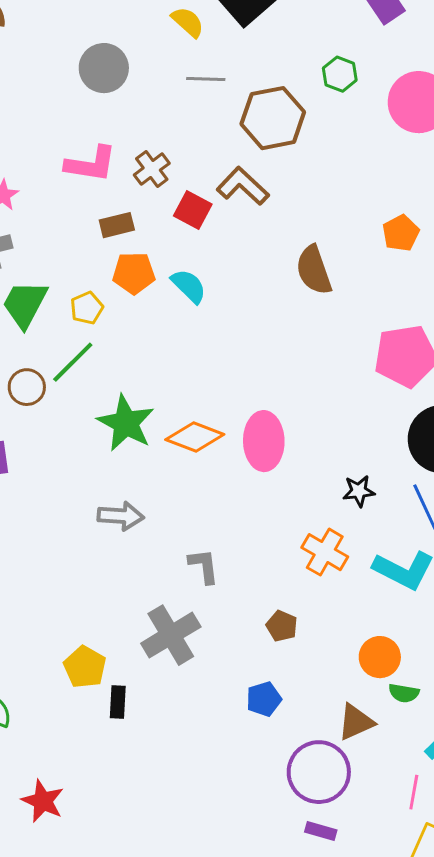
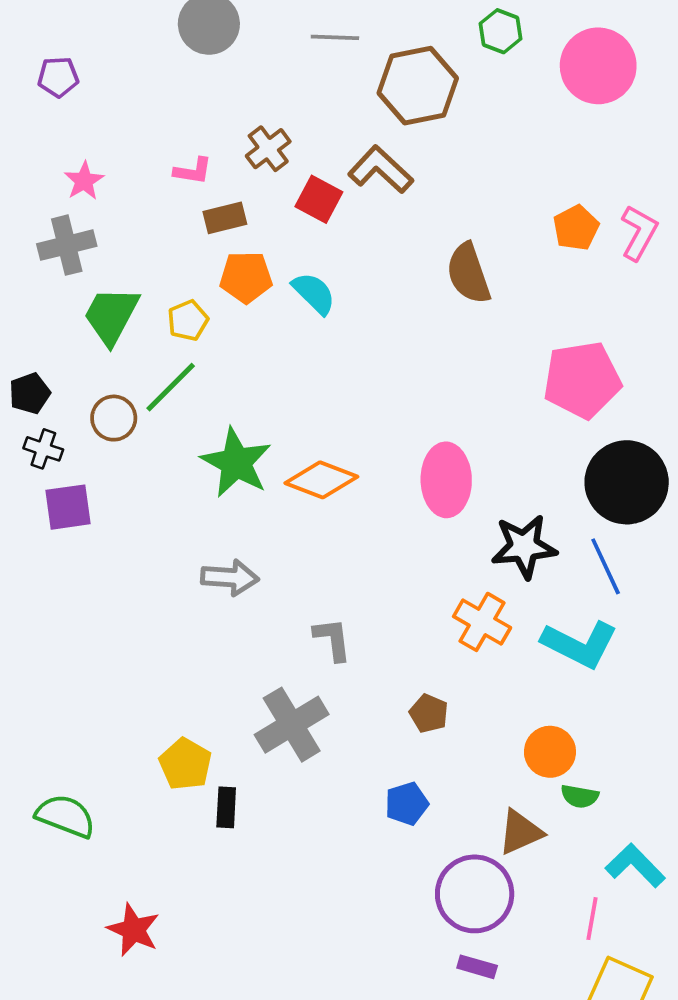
pink L-shape: (91, 164) -> (193, 171), moved, size x0.6
pink ellipse: (264, 441) -> (446, 480), moved
black star: (359, 491) -> (524, 547), size x1.6

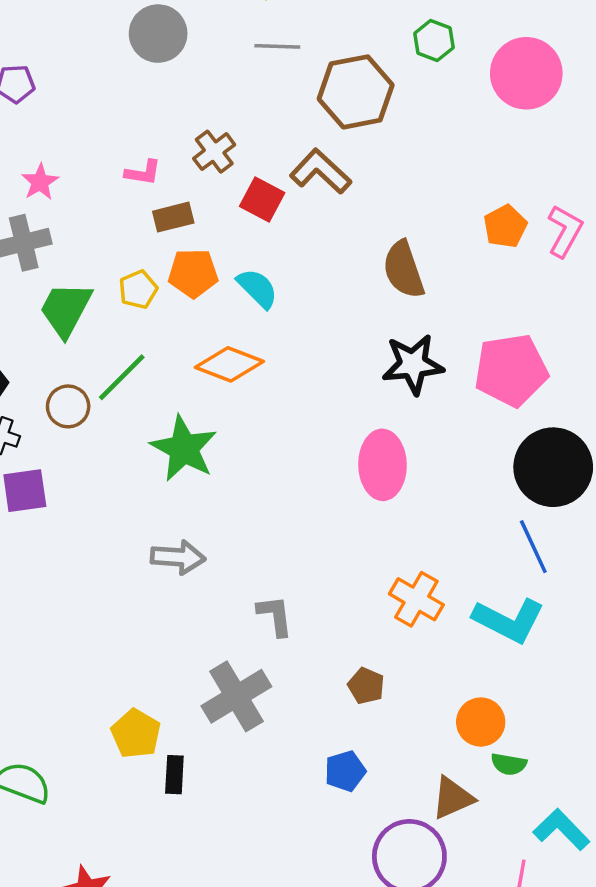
yellow pentagon: (188, 320) -> (138, 290), moved
orange diamond: (321, 480) -> (229, 364), moved
black star: (524, 547) -> (413, 364), moved

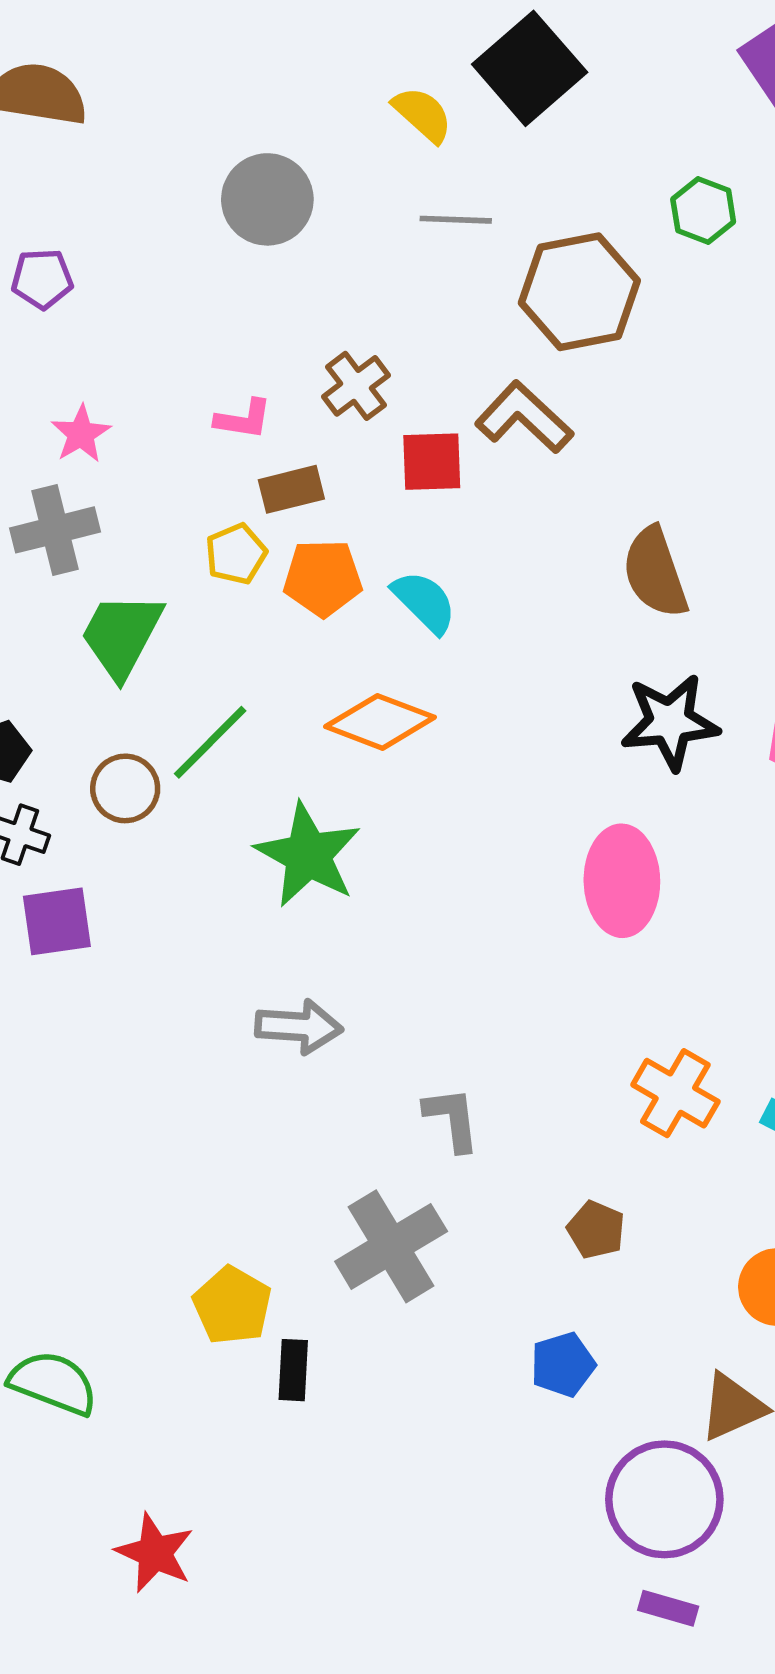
red square: (262, 200) -> (432, 462), turned -30
yellow pentagon: (138, 290) -> (236, 554), moved

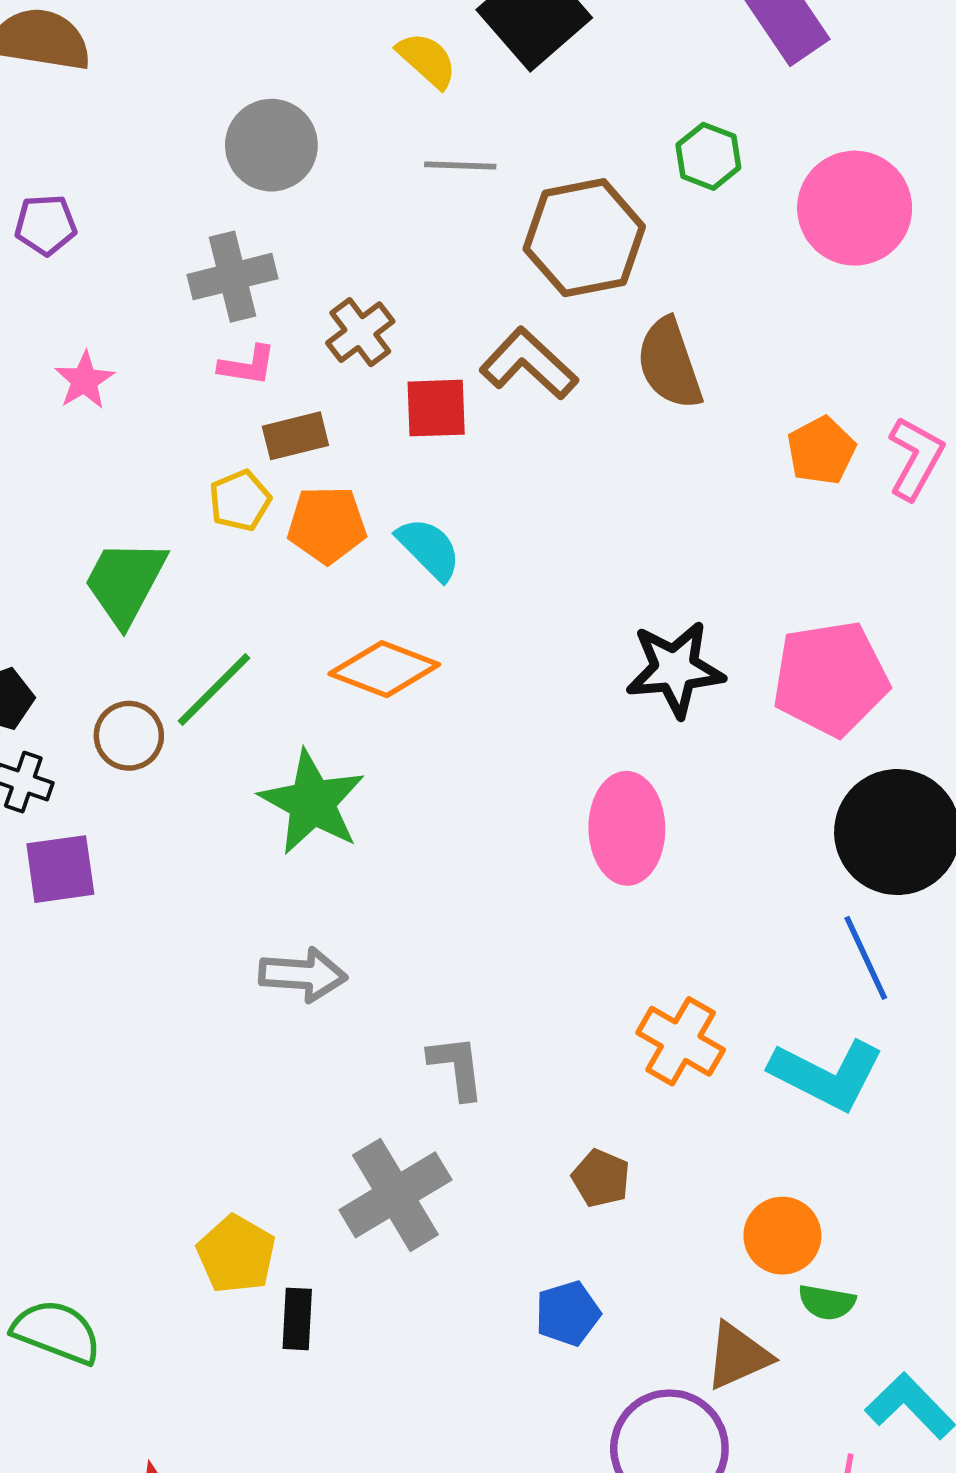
gray cross: (55, 530) -> (233, 277), moved
brown semicircle: (655, 572) -> (669, 364), moved

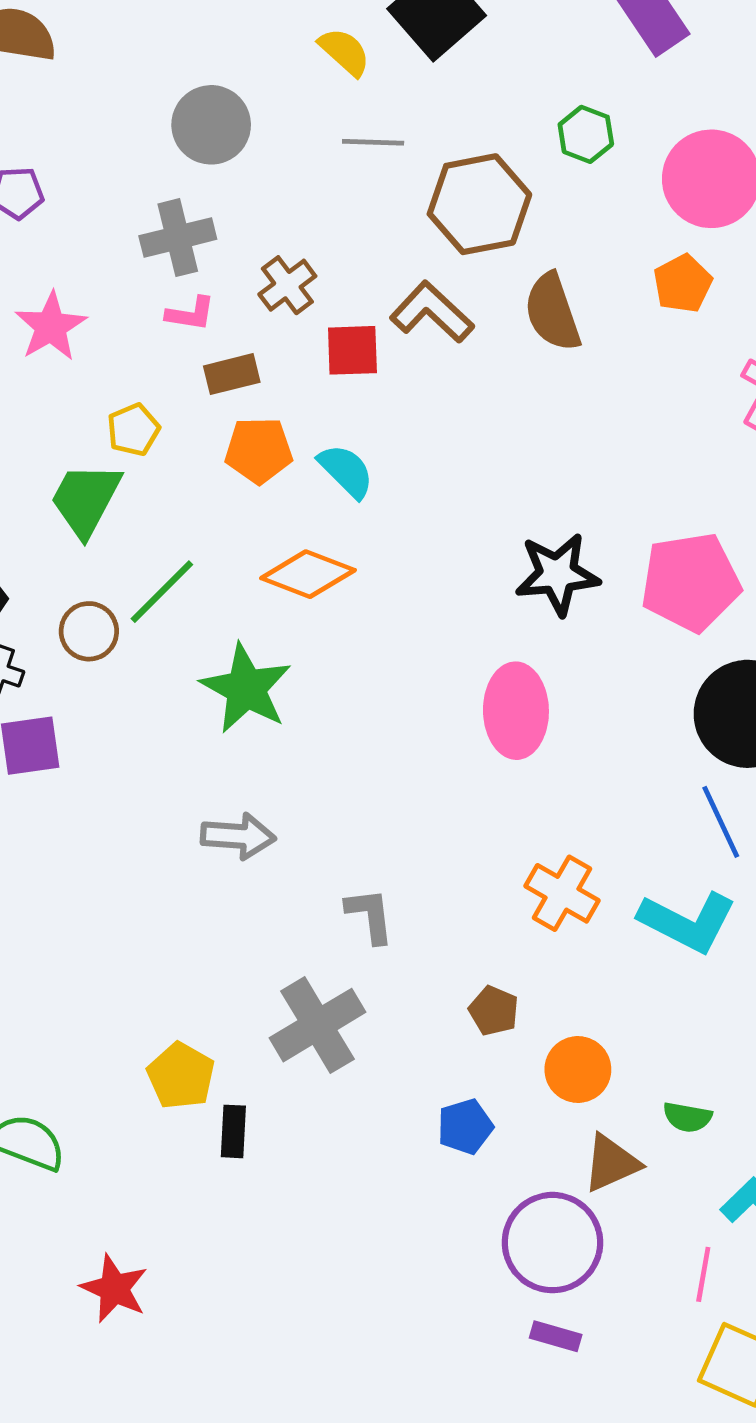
pink star: (84, 380) -> (51, 326), size x1.4
orange pentagon: (821, 451) -> (683, 284), moved
yellow pentagon: (240, 501) -> (133, 430), moved
orange circle: (782, 1236) -> (578, 1069), moved

